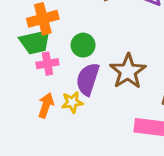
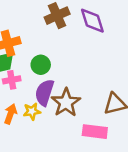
brown star: (128, 71) -> (66, 103), moved

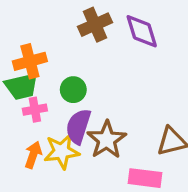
yellow star: (32, 111) -> (62, 151), size x1.5

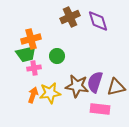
purple semicircle: (78, 126) -> (95, 82), moved
brown star: (107, 140) -> (77, 86), turned -30

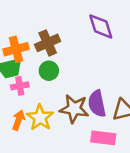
brown cross: (70, 17) -> (48, 43), moved
purple semicircle: (95, 82) -> (97, 104), turned -30
yellow star: (50, 93) -> (40, 118), turned -30

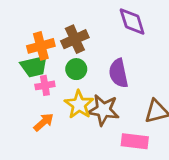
purple semicircle: (97, 104) -> (118, 73), moved
yellow star: (40, 118) -> (79, 105), moved
orange arrow: (19, 120) -> (44, 122), turned 30

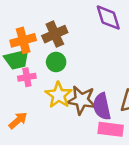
purple semicircle: (118, 73) -> (102, 106), moved
orange arrow: (44, 122) -> (18, 120), moved

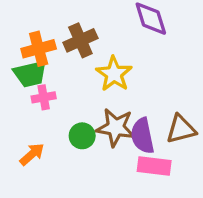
green circle: (56, 62) -> (82, 136), moved
yellow star: (59, 95) -> (114, 74), moved

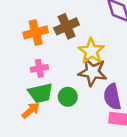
green trapezoid: (30, 74) -> (41, 93), moved
brown star: (116, 127) -> (92, 72), moved

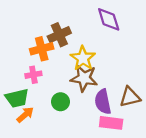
orange cross: (36, 32) -> (42, 49), moved
green trapezoid: (41, 93) -> (17, 98), moved

